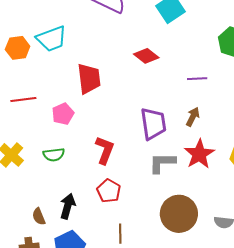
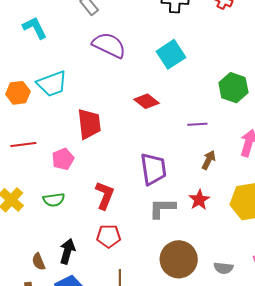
brown arrow: (193, 117) -> (209, 160), moved
red star: (199, 154) -> (199, 200), size x0.7
red pentagon: (109, 191) -> (109, 236), turned -30

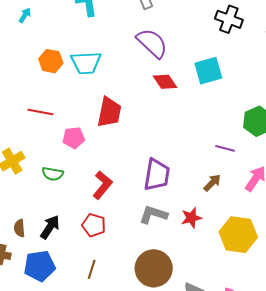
red diamond: (147, 101) -> (165, 82), moved
purple line: (197, 124) -> (225, 148), moved

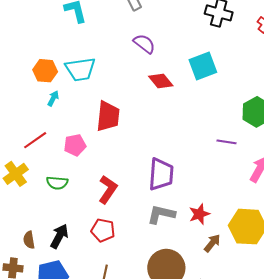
cyan arrow: (25, 15) -> (53, 98), moved
purple semicircle: (152, 43) -> (144, 44), size x0.7
red line: (40, 112) -> (35, 140), moved, turned -40
brown arrow: (212, 183) -> (212, 243), moved

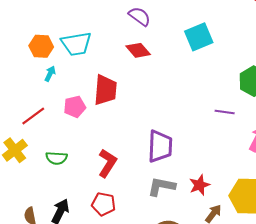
red diamond: (161, 81) -> (138, 50), moved
pink pentagon: (75, 145) -> (75, 107), moved

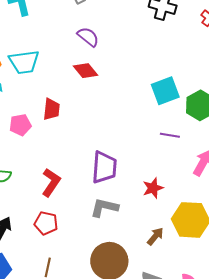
cyan square: (199, 37) -> (165, 91), moved
red trapezoid: (105, 90) -> (52, 109), size x0.7
red star: (200, 185) -> (153, 188), moved

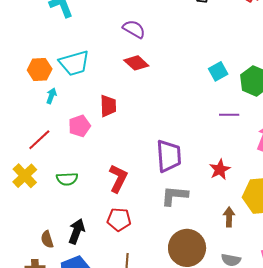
cyan square: (165, 91) -> (218, 71), size x0.7
brown arrow: (155, 236) -> (229, 217), turned -30

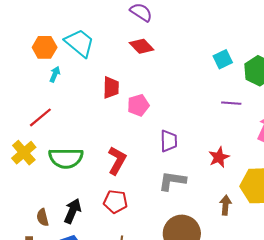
cyan trapezoid: (74, 63) -> (79, 43), turned -128
pink pentagon: (79, 126) -> (138, 105), moved
purple trapezoid: (169, 156) -> (169, 141), size x0.7
green semicircle: (67, 179) -> (66, 158), size x1.6

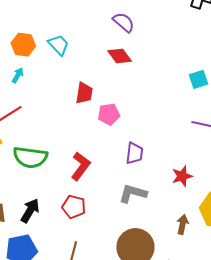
cyan trapezoid: (79, 43) -> (59, 45), size x0.7
cyan arrow: (55, 74) -> (18, 75), moved

